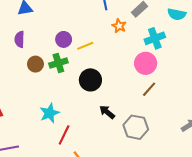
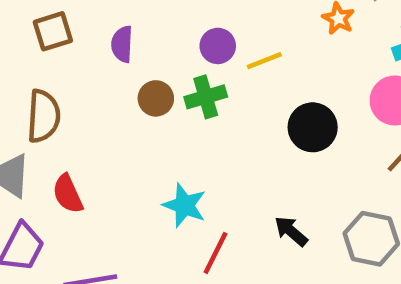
black circle: (90, 80) -> (313, 127), moved
black arrow: (107, 112) -> (291, 231), moved
cyan star: (49, 113) -> (185, 205), turned -30

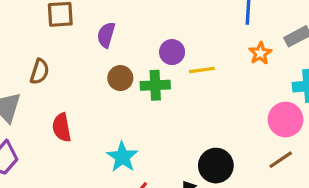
brown semicircle: (44, 116) -> (40, 72), size x0.7
black circle: (313, 127) -> (216, 166), moved
red semicircle: (68, 194) -> (62, 127), moved

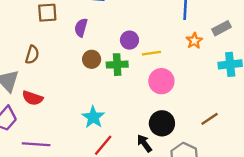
pink circle: (286, 120) -> (161, 81), moved
red semicircle: (62, 127) -> (33, 98), moved, turned -60

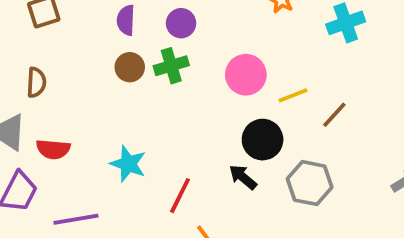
purple semicircle: (81, 28) -> (126, 20), moved
yellow line: (151, 53) -> (293, 95), moved
cyan star: (93, 117) -> (128, 164), moved

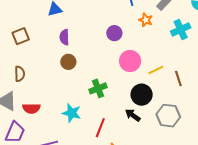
purple circle: (181, 23) -> (114, 33), moved
green cross: (171, 66) -> (98, 88), moved
brown line: (334, 115) -> (178, 78), turned -56

